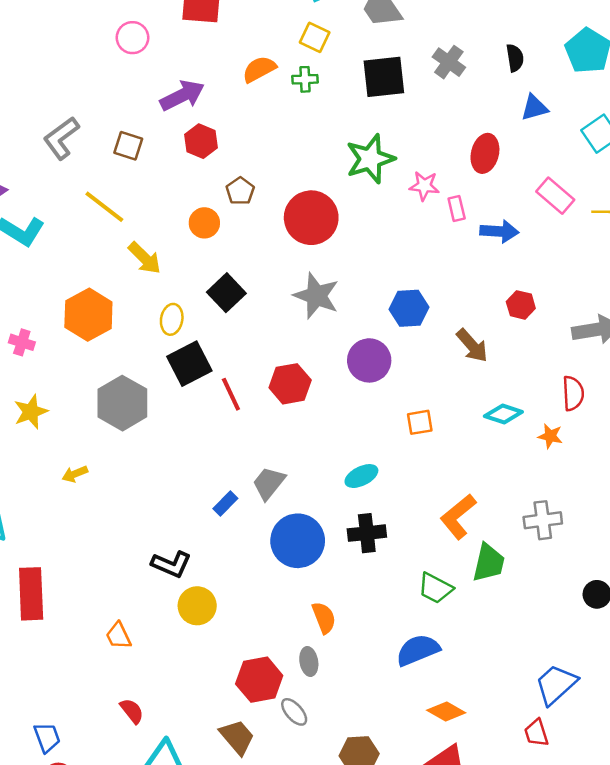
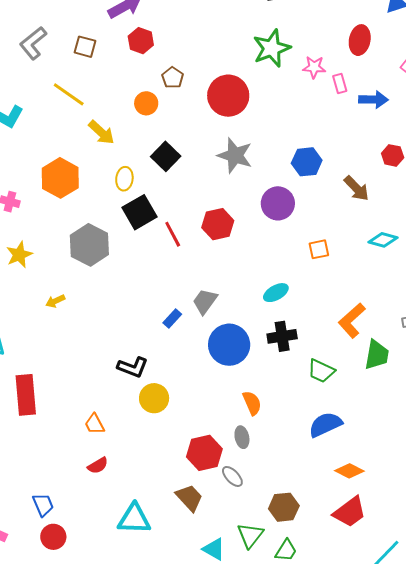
green trapezoid: (435, 588) -> (321, 371), moved
red semicircle: (132, 711) -> (98, 465), moved, turned 100

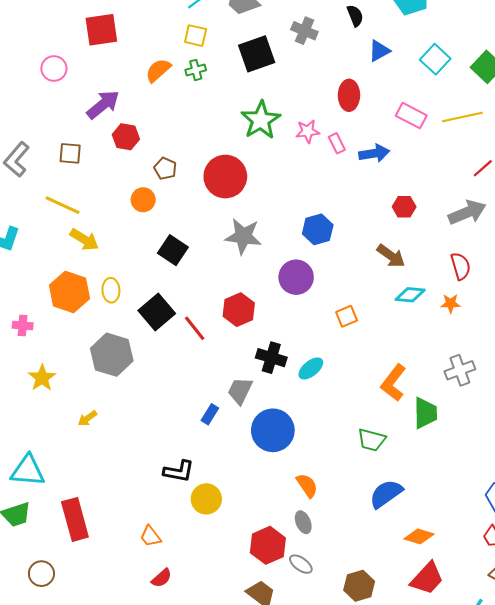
yellow arrow: (101, 132) -> (84, 240), moved
yellow ellipse: (124, 179) -> (111, 290), moved
brown arrow: (356, 188) -> (391, 256), moved
black cross: (282, 336) -> (271, 358), moved, turned 36

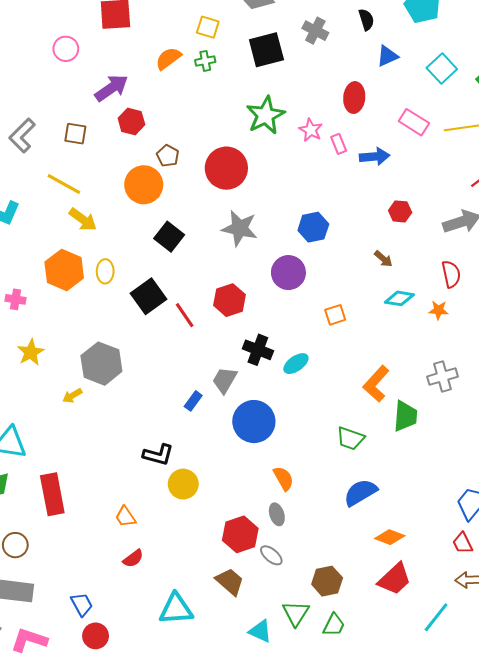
pink star: (308, 131) -> (311, 130), turned 30
orange circle: (143, 200) -> (144, 185), size x1.6
brown arrow: (391, 256) -> (383, 259), size x0.7
gray hexagon: (112, 355) -> (101, 364), moved

